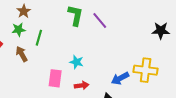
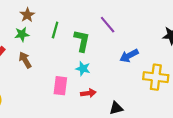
green L-shape: (75, 15) -> (82, 41), moved
green line: (39, 38) -> (55, 30), moved
blue arrow: (120, 78) -> (129, 56), moved

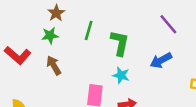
purple line: (108, 25) -> (168, 24), moved
blue arrow: (129, 56) -> (161, 60), moved

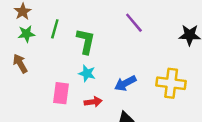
green star: (50, 35) -> (26, 34), moved
blue arrow: (161, 60) -> (125, 83), moved

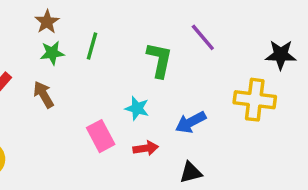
green L-shape: (86, 41) -> (160, 60), moved
yellow cross: (171, 83) -> (255, 100), moved
pink rectangle: (61, 93) -> (101, 136), turned -35

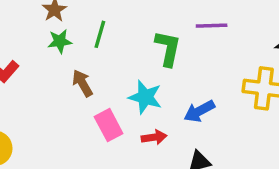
purple line: (203, 37) -> (212, 26), turned -52
brown arrow: (44, 95) -> (82, 83), moved
cyan star: (137, 108) -> (145, 97), size x1.4

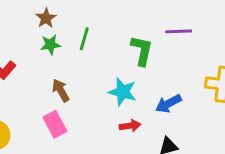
brown arrow: (82, 83) -> (61, 90), moved
pink rectangle: (109, 125) -> (55, 124), moved

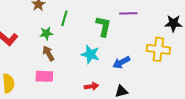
green star: (50, 45) -> (46, 33), moved
pink rectangle: (55, 124) -> (44, 76), turned -60
red arrow: (130, 126) -> (91, 86), moved

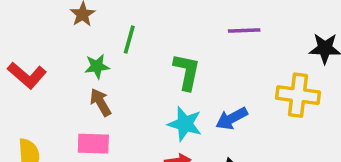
green L-shape: (103, 26) -> (187, 72), moved
cyan star: (90, 54) -> (185, 124), moved

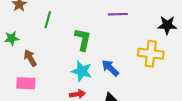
green star: (97, 66) -> (12, 38), moved
blue arrow: (232, 118) -> (110, 68), turned 72

